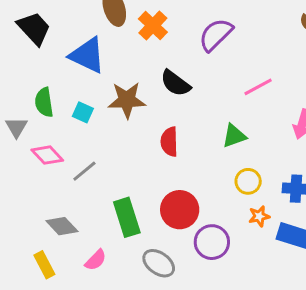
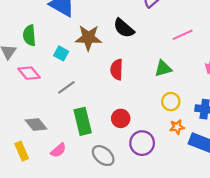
cyan square: (83, 112) -> (61, 53), moved
gray line: (84, 171) -> (66, 87), moved
red circle: (180, 210) -> (121, 118), size x0.7

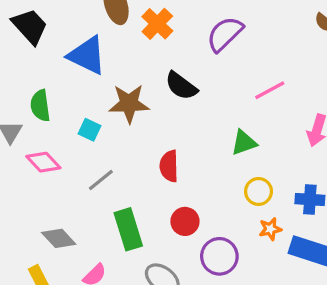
red semicircle: (117, 70) -> (169, 166), moved

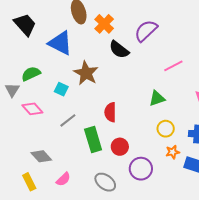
black semicircle: (181, 86) -> (119, 50), moved
brown star: (129, 104) -> (86, 73), turned 30
green semicircle: (40, 106) -> (31, 74), turned 72
green rectangle: (128, 229) -> (93, 140), moved

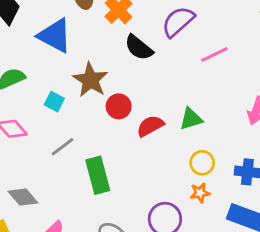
pink line: (173, 66) -> (214, 54), moved
red semicircle: (110, 112) -> (150, 126), moved, turned 60
red circle: (120, 147) -> (119, 106), moved
orange star: (173, 152) -> (200, 193), moved

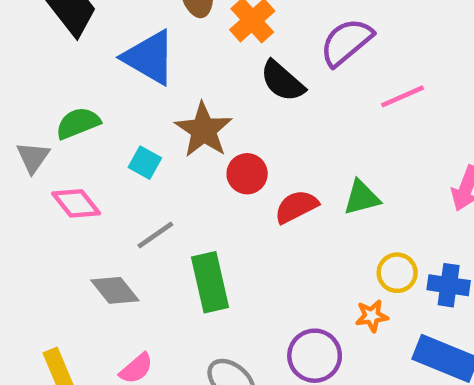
yellow circle: (202, 163) -> (397, 273), moved
gray diamond: (23, 197) -> (115, 290), moved

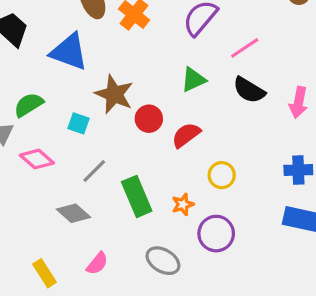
black semicircle: (282, 81) -> (249, 90), moved
green triangle: (362, 198) -> (193, 80), moved
yellow circle: (397, 273) -> (222, 175), moved
orange star: (372, 316) -> (183, 204), moved

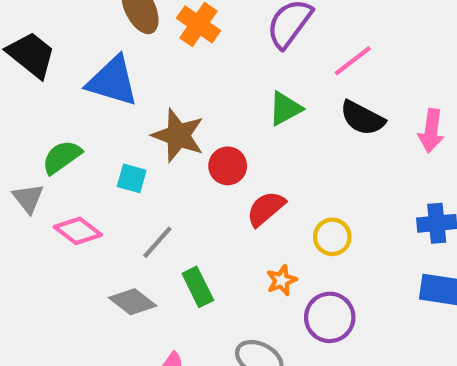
red semicircle: (186, 135) -> (266, 209), moved
green rectangle: (137, 196) -> (198, 287), moved, size x0.7

